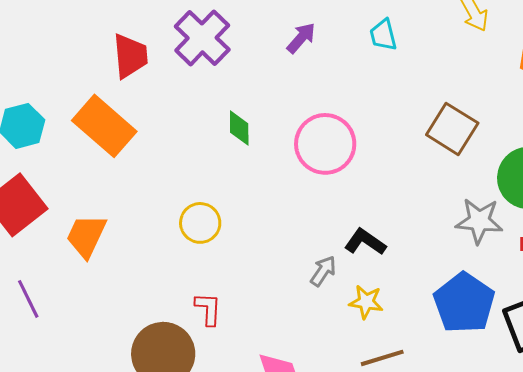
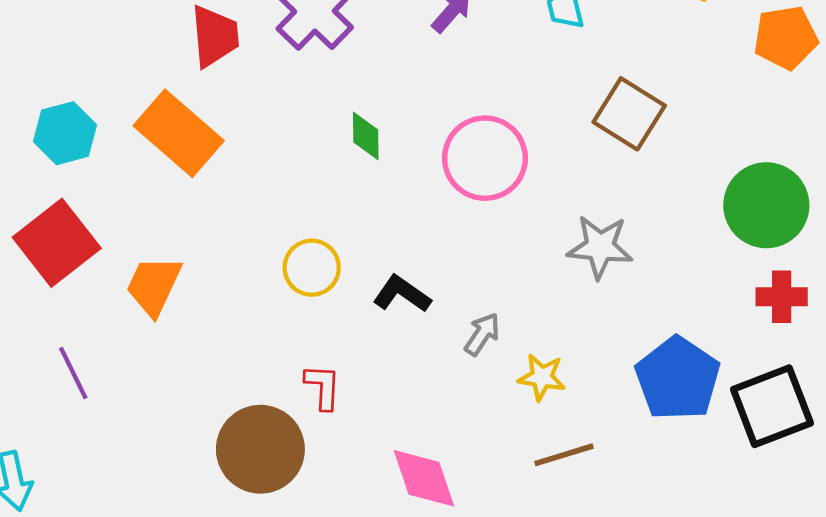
brown square: (452, 129) -> (629, 114), moved
gray star: (479, 221) -> (600, 247), moved
black L-shape: (365, 242) -> (402, 294), moved

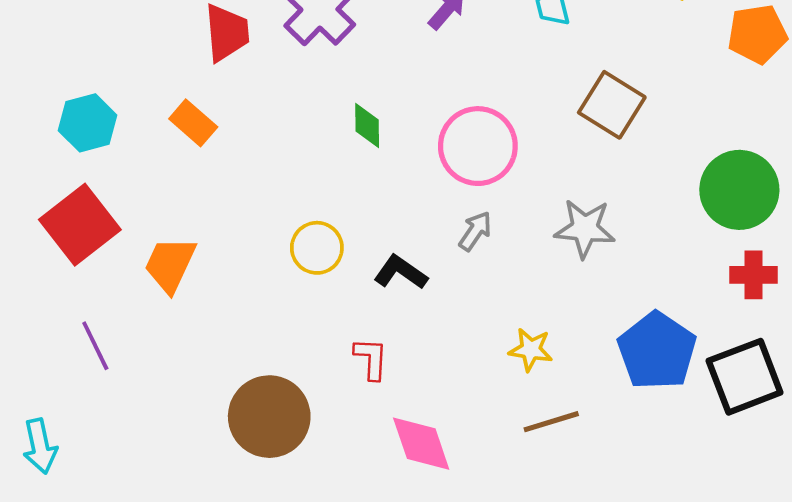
orange rectangle: (179, 133) -> (193, 123), size x0.6
gray arrow: (482, 334) -> (475, 231), moved
red L-shape: (323, 387) -> (371, 359), moved

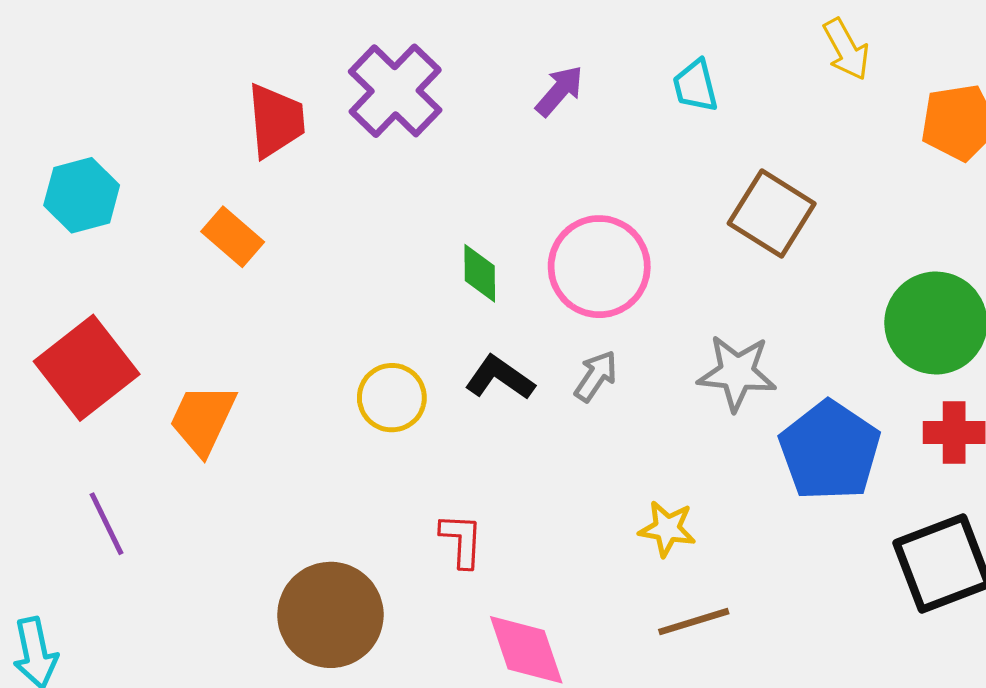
cyan hexagon: (88, 123) -> (82, 195), moved
green diamond: (367, 125) -> (480, 273), moved
black L-shape: (401, 272) -> (500, 378), moved
blue pentagon: (657, 351) -> (830, 451), moved

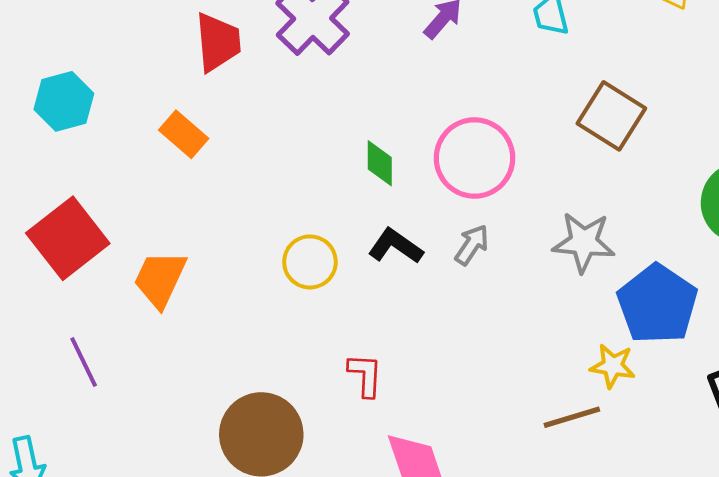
yellow star: (667, 529) -> (613, 366), moved
brown line: (694, 622) -> (572, 417), moved

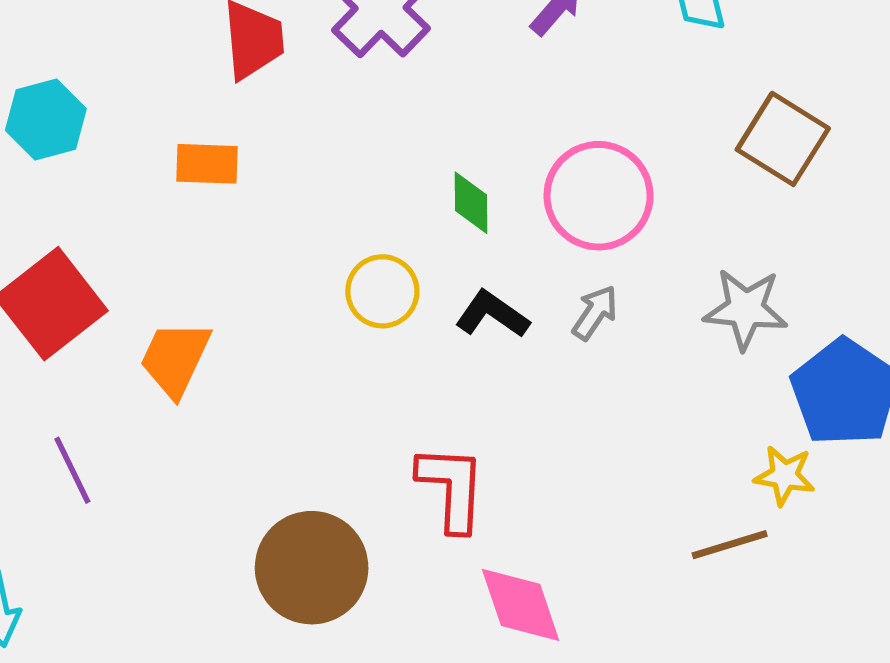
orange rectangle: (184, 134) -> (207, 164), turned -39
yellow circle: (310, 262) -> (382, 291), moved
red L-shape: (365, 375) -> (452, 488), size x1.5

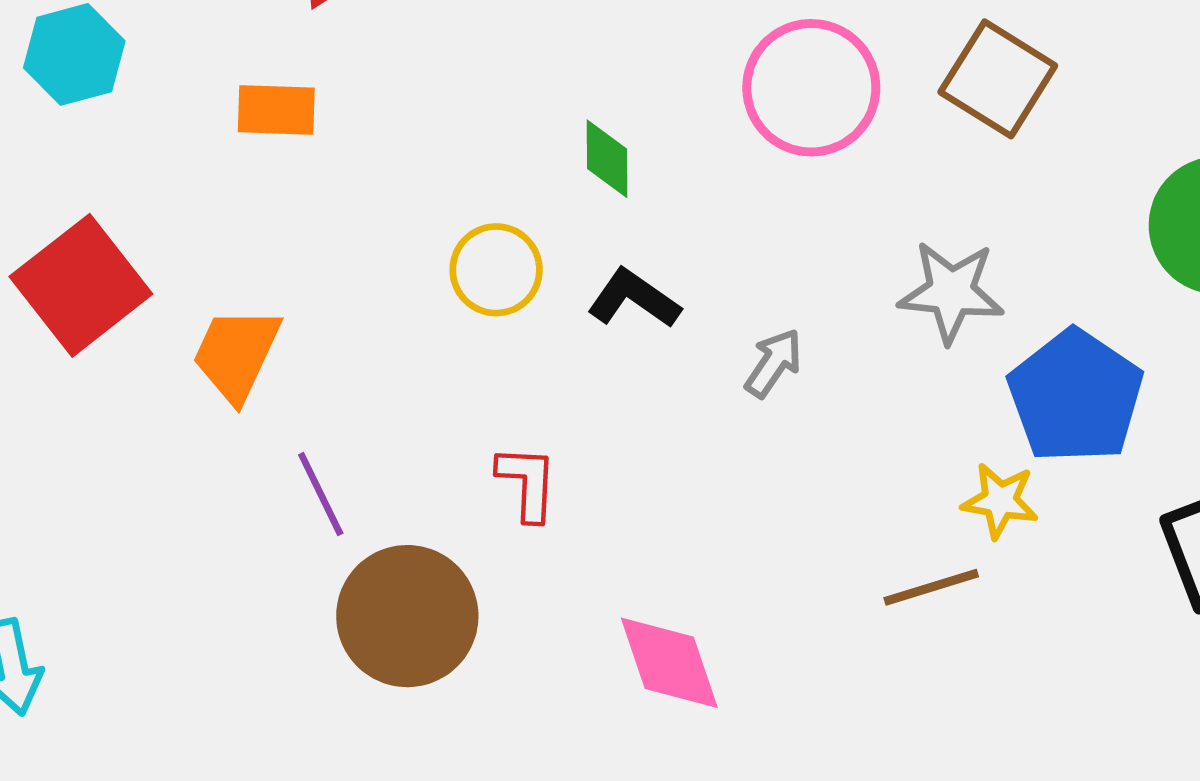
pink circle: (599, 196) -> (811, 88), moved
gray arrow: (595, 313) -> (774, 363), moved
purple line: (72, 470) -> (321, 494), moved
red L-shape: (452, 488) -> (527, 483), moved, size x0.7

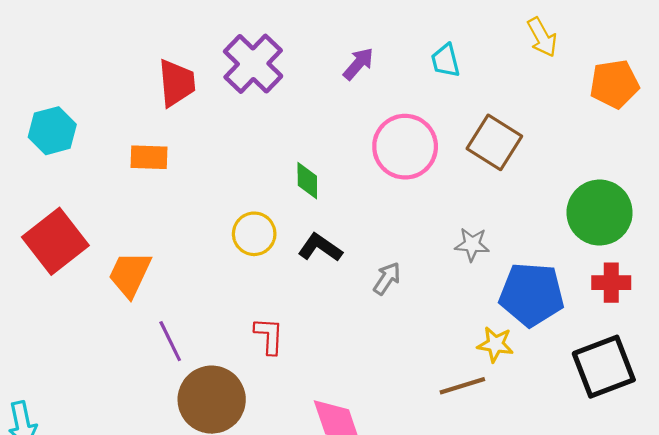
gray star: (951, 292) -> (472, 244), size x0.7
blue pentagon: (1076, 396) -> (532, 294), turned -30

